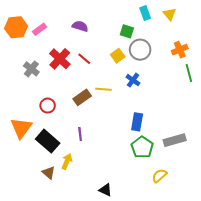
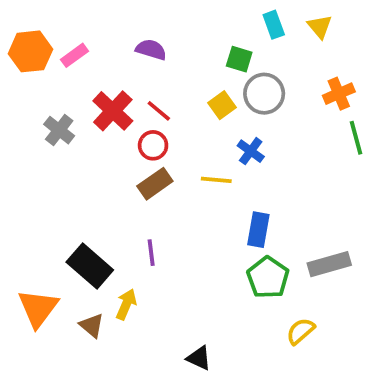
yellow line: (103, 89) -> (216, 180), moved
red circle: (48, 106) -> (153, 145), moved
orange triangle: (21, 128) -> (38, 308), moved

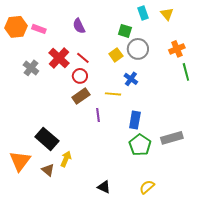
purple semicircle: (151, 50) -> (79, 26), turned -133
pink rectangle: (74, 55) -> (39, 29), turned 56
purple line: (151, 253) -> (98, 115), moved
yellow semicircle: (301, 331) -> (147, 187), moved

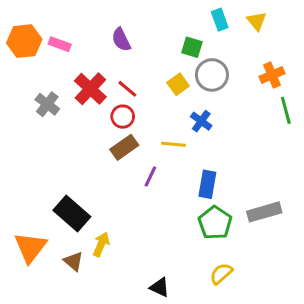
purple line: (98, 115) -> (150, 177), turned 32
yellow semicircle: (147, 187) -> (221, 274), moved

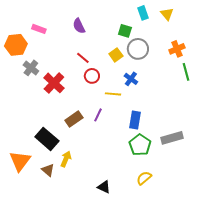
orange hexagon: (24, 41) -> (16, 45), moved
red cross: (90, 89) -> (54, 83), moved
red circle: (123, 117) -> (92, 76), moved
brown rectangle: (124, 147) -> (74, 119), moved

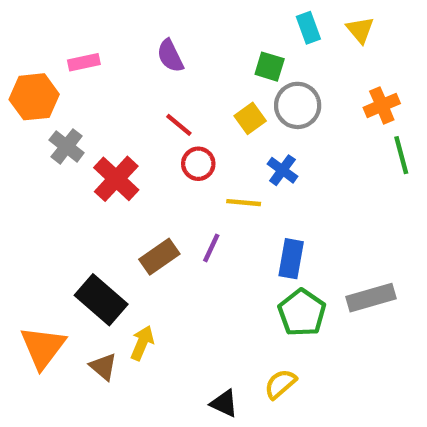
pink rectangle: (39, 29) -> (84, 62), turned -32
yellow semicircle: (144, 178) -> (280, 384), moved

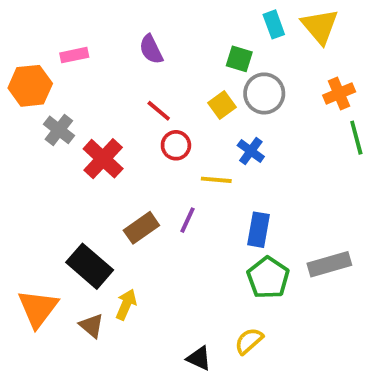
yellow triangle: (360, 30) -> (320, 26), size x1.5

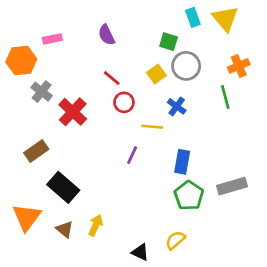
green line: (356, 138) -> (225, 97), moved
brown rectangle: (141, 228) -> (36, 151), moved
yellow arrow: (126, 305) -> (96, 225), moved

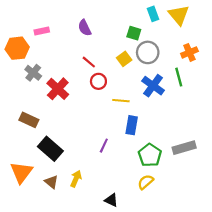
blue cross: (177, 106) -> (153, 86), moved, size x1.5
brown rectangle: (36, 151) -> (29, 120), turned 60
purple line: (132, 155) -> (104, 146), moved
blue rectangle: (182, 162) -> (132, 125), moved
yellow semicircle: (175, 240) -> (146, 182), moved

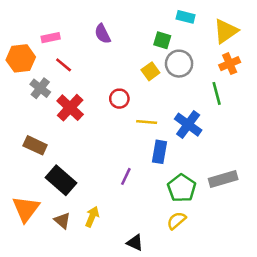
cyan rectangle: (153, 14) -> (186, 17), turned -56
yellow triangle: (179, 15) -> (226, 31), moved, turned 35
red line: (89, 62) -> (64, 65), moved
blue cross: (153, 86) -> (188, 125), moved

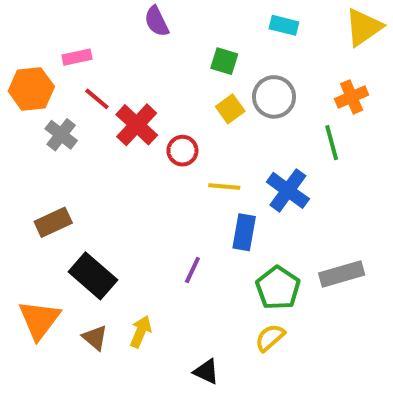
yellow triangle: (226, 31) -> (364, 27), moved
purple semicircle: (102, 34) -> (157, 21), moved
green square: (162, 40) -> (224, 61), moved
red cross: (70, 108) -> (137, 125), moved
brown rectangle: (35, 145) -> (53, 222), turned -50

